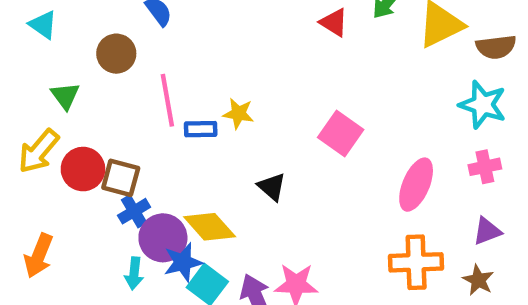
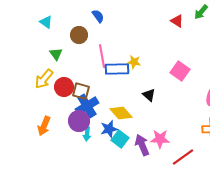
blue rectangle: (201, 129) -> (117, 69), size x1.6
blue cross: (134, 211) -> (87, 106), size x1.6
purple circle: (163, 238) -> (79, 121), moved

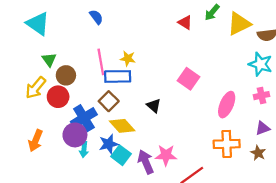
cyan triangle: (46, 22) -> (38, 24), size x1.6
brown circle: (79, 35) -> (66, 75), moved
yellow star: (134, 62) -> (128, 58), moved
brown square: (81, 91) -> (109, 101), moved, turned 30

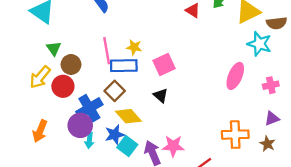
cyan star: (260, 64) -> (259, 44), moved
pink square: (188, 79) -> (164, 64), moved, turned 30
pink ellipse: (227, 105) -> (235, 76), moved

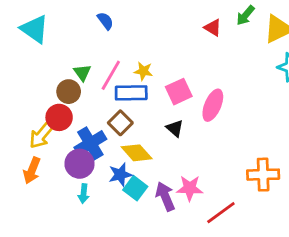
green triangle: (54, 48) -> (82, 73), moved
pink line: (107, 51) -> (111, 75), turned 40
pink ellipse: (235, 76) -> (213, 105), moved
yellow arrow: (40, 77) -> (41, 135), moved
cyan arrow: (89, 140) -> (84, 194), moved

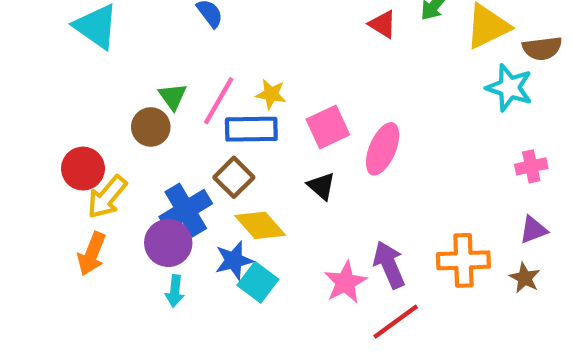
red circle: (59, 117) -> (83, 169), moved
pink star: (190, 188) -> (345, 282), turned -30
purple arrow: (165, 196) -> (389, 265), moved

